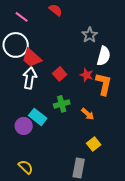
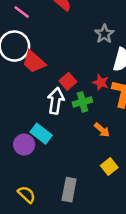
white arrow: (30, 78) -> (56, 101), moved
green cross: (62, 104) -> (82, 102), moved
gray rectangle: (79, 168) -> (69, 190), moved

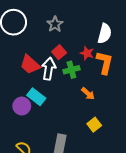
gray star: (104, 34) -> (55, 24), moved
red trapezoid: (34, 62) -> (30, 65), moved

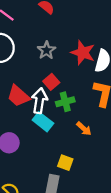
red star: (87, 53) -> (83, 53), moved, size x1.5
cyan rectangle: (36, 97) -> (43, 122), moved
yellow square: (94, 125) -> (65, 163), moved, turned -32

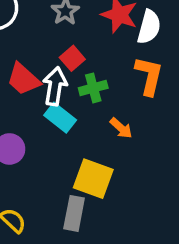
yellow square: (65, 163) -> (93, 179), size x1.6

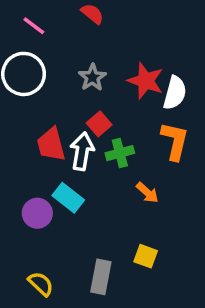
red trapezoid: (23, 79) -> (51, 144), turned 33
cyan rectangle: (60, 118) -> (68, 198), moved
yellow square: (93, 179) -> (146, 256), moved, size x0.6

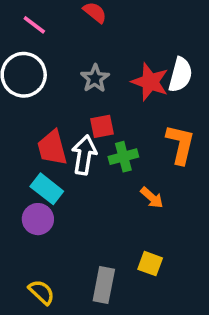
white semicircle: (175, 93) -> (180, 75), moved
red square: (99, 124) -> (102, 126), turned 30
cyan rectangle: (68, 198) -> (47, 189), moved

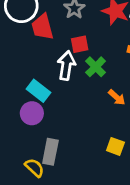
red trapezoid: (52, 148) -> (42, 27), moved
green cross: (123, 157) -> (96, 67), turned -30
gray rectangle: (104, 285) -> (50, 152), moved

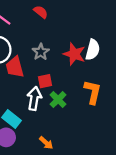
orange arrow: (117, 97) -> (46, 143), moved

